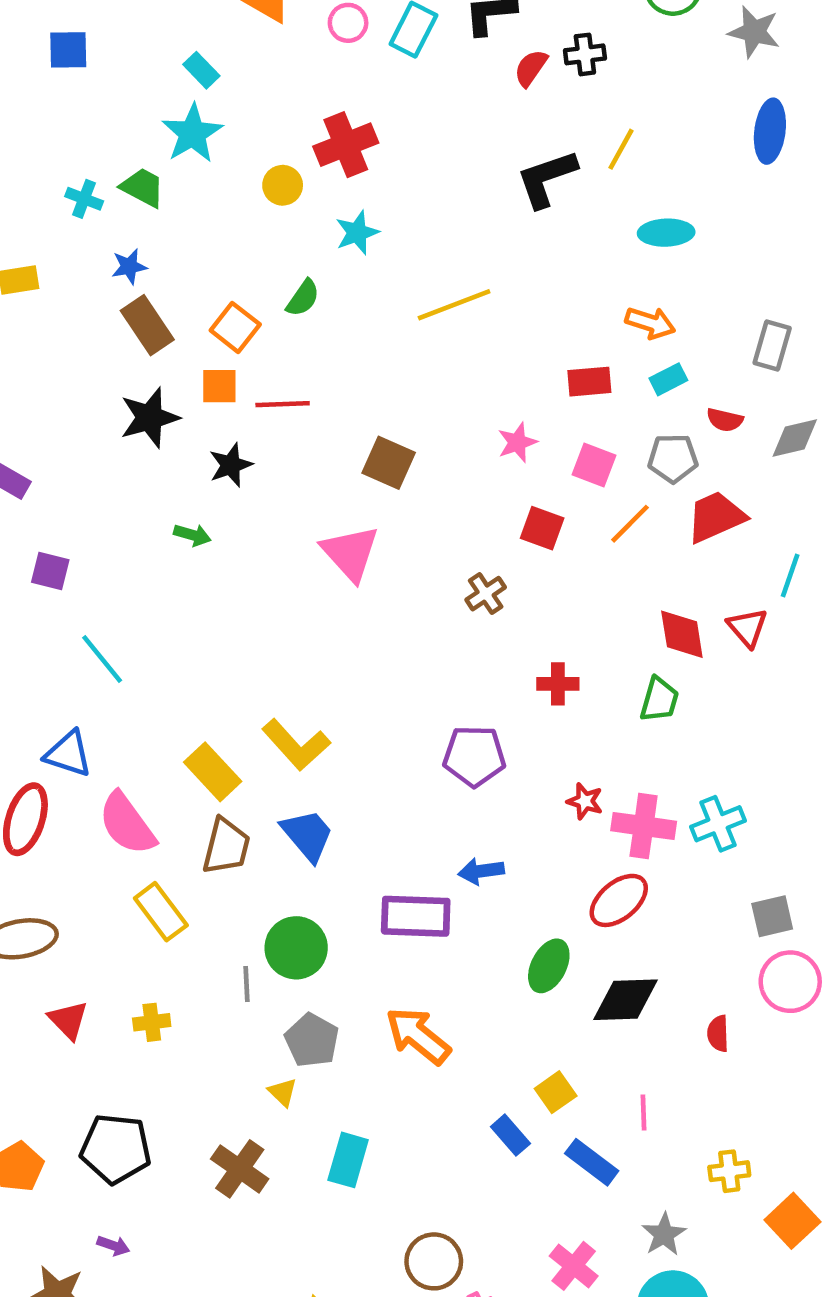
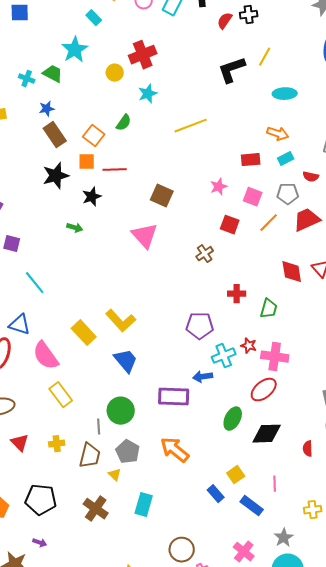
cyan rectangle: (201, 70) -> (94, 18), moved
green trapezoid: (659, 700) -> (269, 309), moved
cyan cross: (718, 824) -> (224, 356), moved
brown trapezoid: (226, 846) -> (90, 456), moved

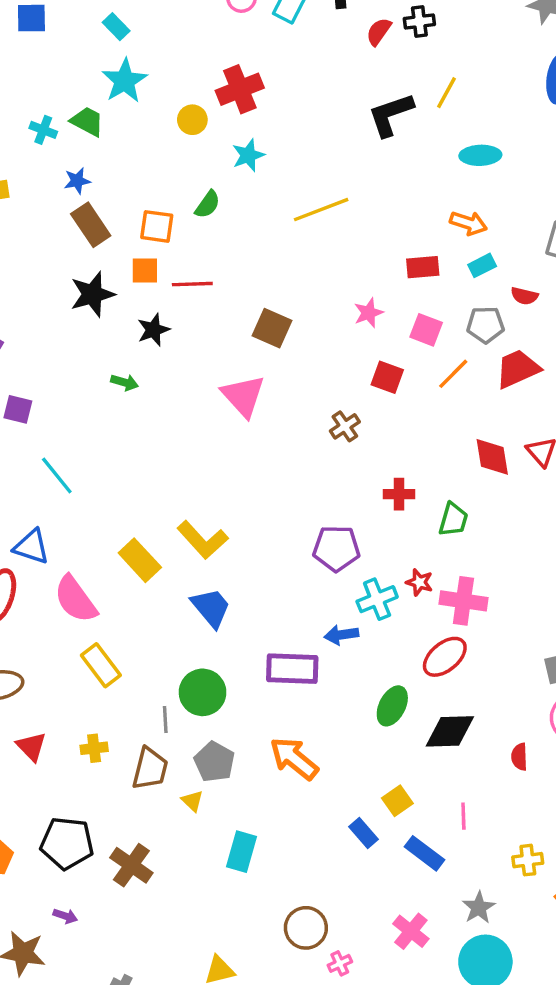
cyan rectangle: (94, 18) -> (116, 27), moved
orange square: (94, 136) -> (157, 226), turned -30
brown cross: (96, 509) -> (131, 865), moved

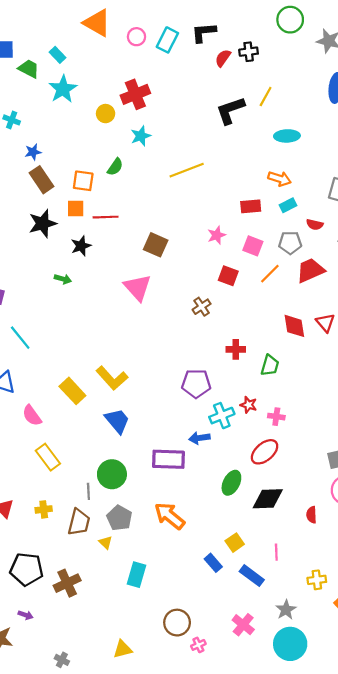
green trapezoid: (87, 121) -> (29, 69), moved
pink semicircle: (75, 599) -> (32, 416), size x0.7
pink cross: (463, 601) -> (276, 417), size x0.6
brown cross: (131, 865) -> (67, 583), turned 30

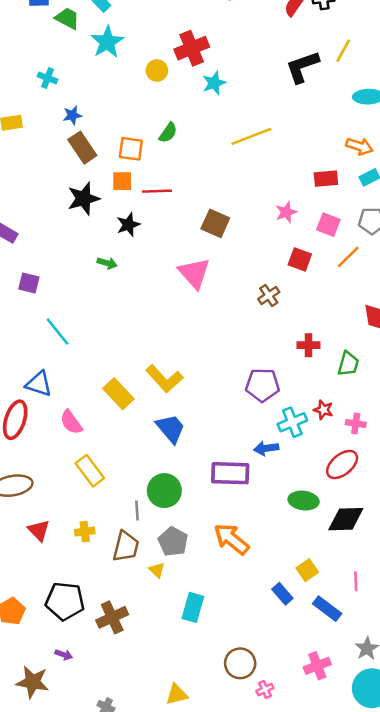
cyan star: (141, 136) -> (214, 83), moved
green ellipse: (231, 483) -> (304, 501), turned 70
pink cross: (243, 625) -> (317, 666), turned 30

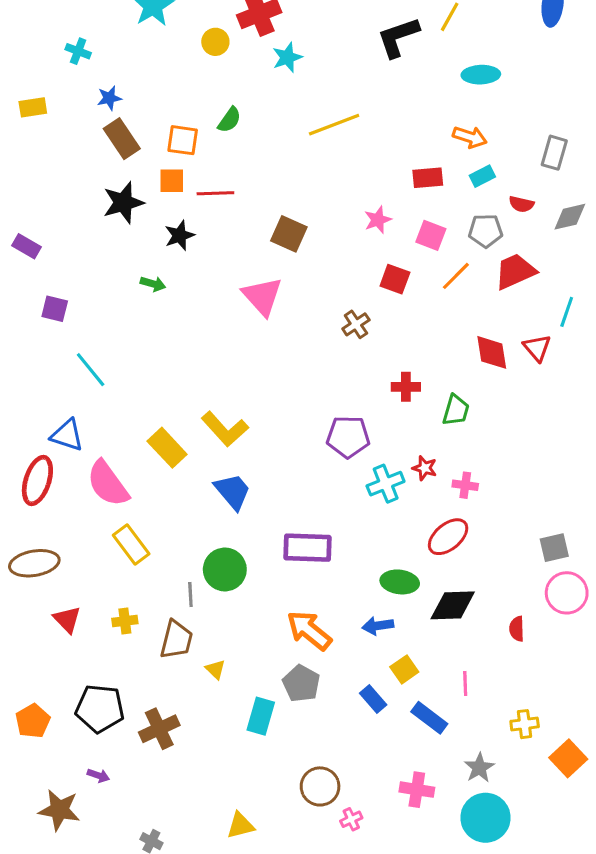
pink semicircle: (71, 422) -> (108, 484), size x1.5
blue arrow: (266, 448) -> (378, 626), moved
gray pentagon: (173, 542) -> (301, 683), moved
pink cross: (317, 666) -> (417, 790), turned 30

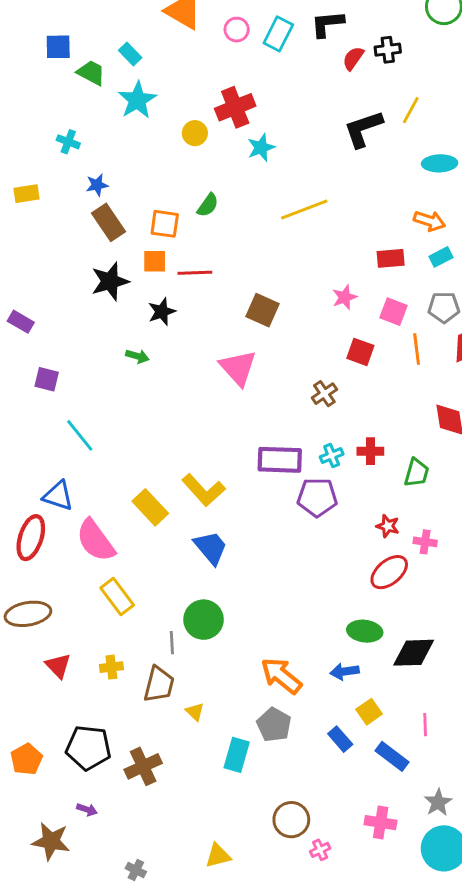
orange line: (456, 276) -> (417, 349), turned -52
cyan cross: (386, 484) -> (332, 456), moved, size x0.7
red ellipse: (448, 537) -> (389, 572), moved
purple rectangle: (308, 548) -> (280, 460), moved

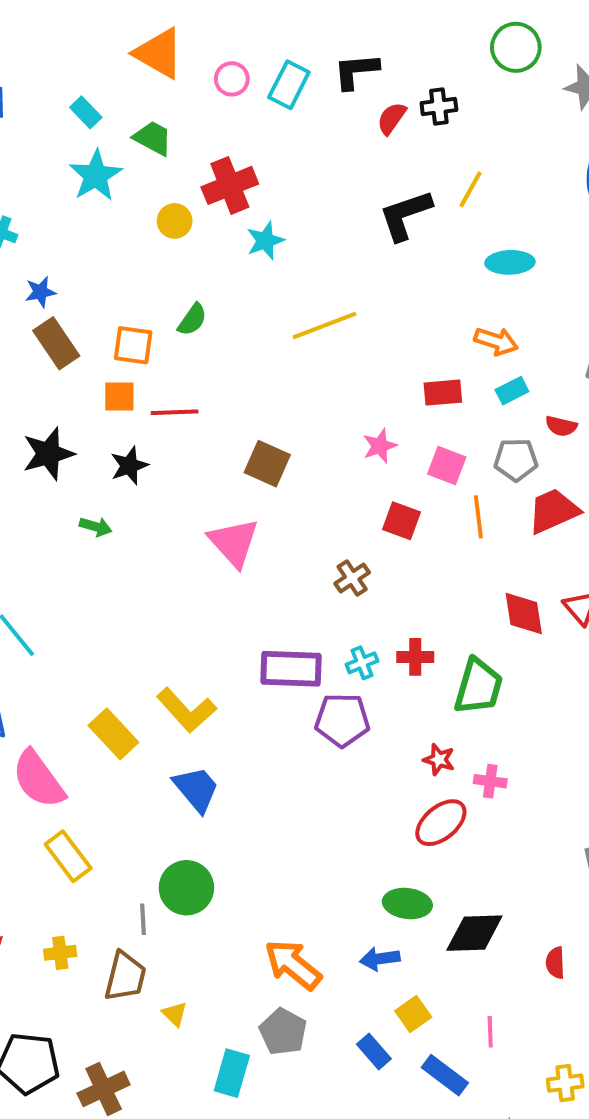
green trapezoid: (91, 73) -> (153, 138), moved
black star: (110, 281) -> (48, 454), moved
green trapezoid: (417, 473) -> (478, 687), size x1.4

